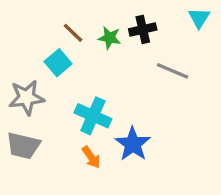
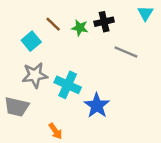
cyan square: (58, 63) -> (31, 41), moved
gray star: (27, 98) -> (35, 75), moved
orange arrow: (91, 157) -> (55, 131), moved

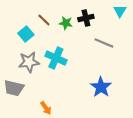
cyan cross: (68, 85) -> (56, 58), moved
blue star: (97, 106) -> (101, 87), moved

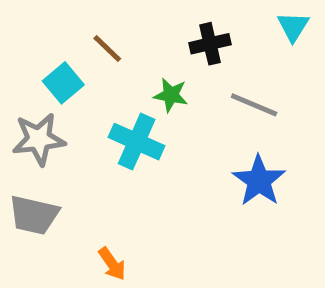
green star: (66, 23) -> (171, 95), moved
gray star: (29, 62) -> (39, 139), moved
blue star: (101, 87) -> (259, 181), moved

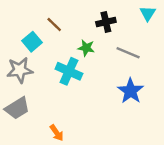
gray trapezoid: (34, 215) -> (17, 108), turned -45

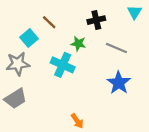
orange arrow: (57, 133) -> (77, 121), moved

